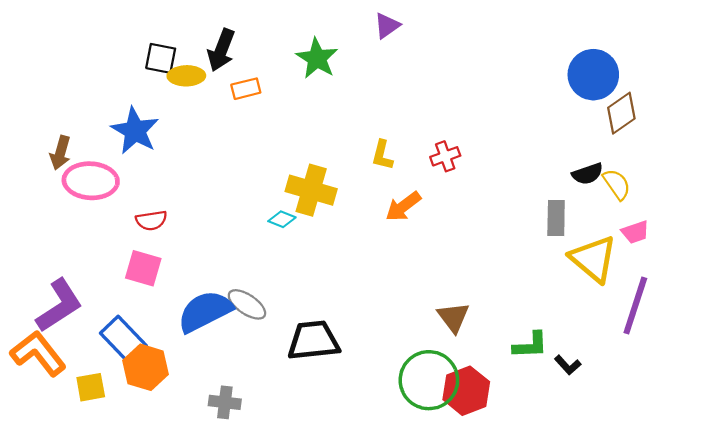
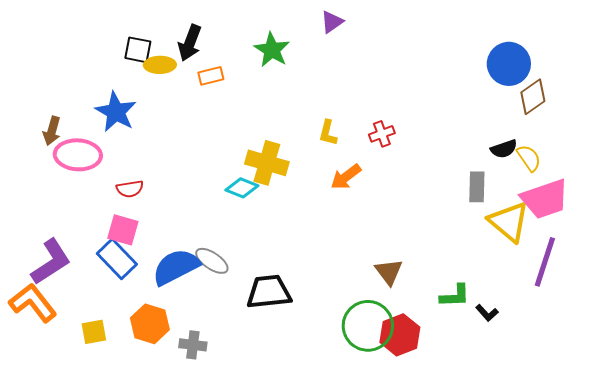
cyan diamond: (282, 219) -> (242, 188), size x1.4
pink trapezoid: (635, 232) -> (545, 199), size x2.0
blue rectangle: (123, 339) -> (117, 259), moved
orange hexagon: (146, 367) -> (150, 324), moved
yellow square: (91, 387) -> (94, 332), moved

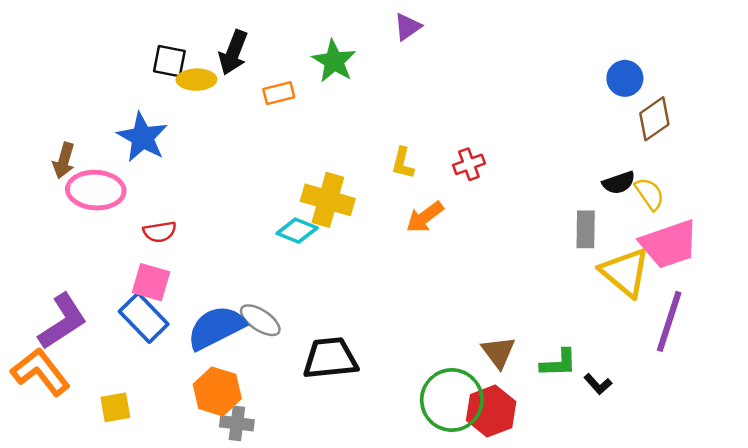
blue circle: (509, 64) -> (625, 78), size x0.7
orange rectangle: (211, 76) -> (279, 93), moved
brown triangle: (389, 272) -> (498, 352), moved
orange hexagon: (150, 324) -> (217, 391), moved

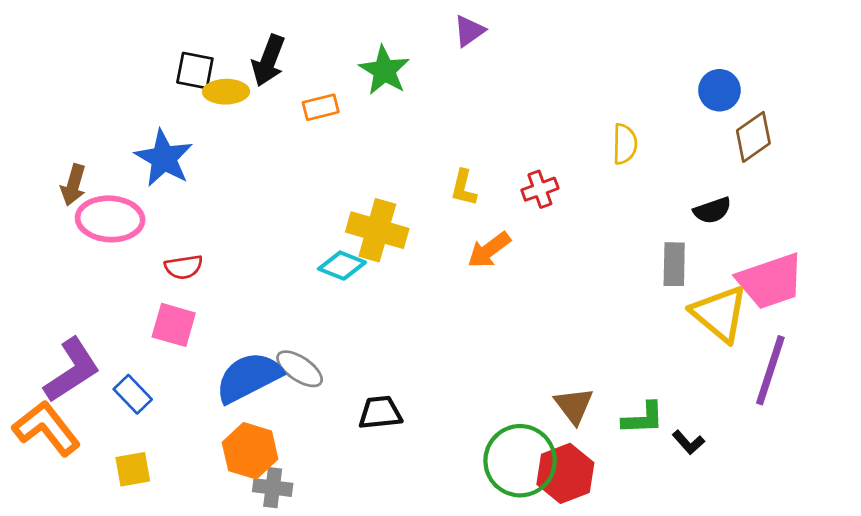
yellow semicircle: (649, 194) -> (625, 144), moved, turned 36
blue rectangle: (144, 318) -> (133, 394), moved, size x0.7
black trapezoid: (330, 358) -> (380, 413), size x0.7

